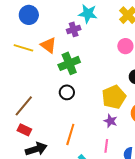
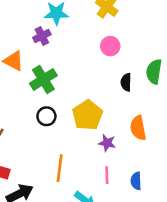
yellow pentagon: (114, 97) -> (87, 115), moved

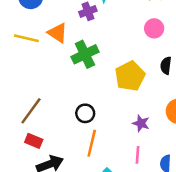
yellow pentagon: (87, 115) -> (130, 76), moved
black circle: (46, 116) -> (85, 113), moved

